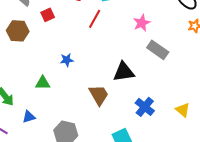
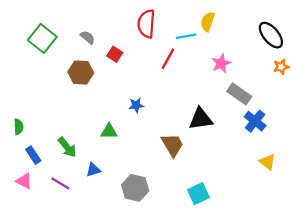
red square: (48, 15) -> (115, 54), turned -32
blue cross: (145, 107) -> (255, 121), moved

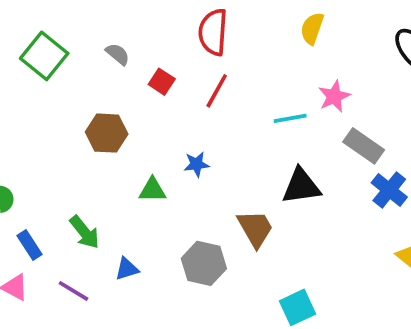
cyan line: (186, 36) -> (290, 118), moved
red line: (168, 59) -> (217, 91), moved
brown hexagon: (81, 72) -> (107, 133), moved
green triangle: (109, 131) -> (152, 190), moved
gray hexagon: (135, 188) -> (204, 263), moved

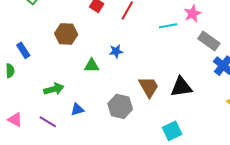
black triangle: (301, 186) -> (181, 87), moved
green arrow: (85, 232) -> (54, 89), turned -66
blue rectangle: (29, 245) -> (23, 50), moved

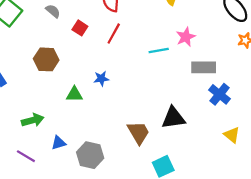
gray rectangle: (209, 41) -> (204, 67), turned -35
brown trapezoid: (149, 87) -> (138, 133), moved
gray hexagon: (120, 106) -> (90, 155), moved

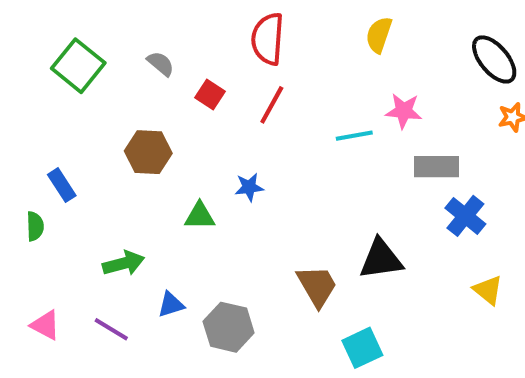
pink star: (186, 37) -> (404, 111), turned 30

